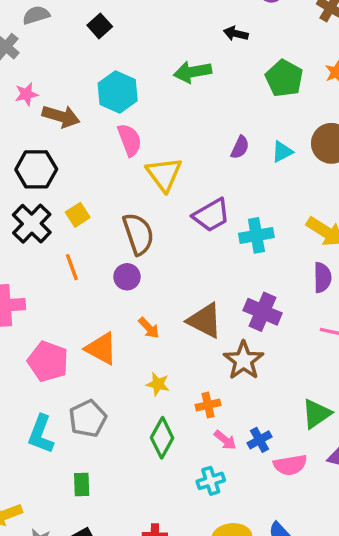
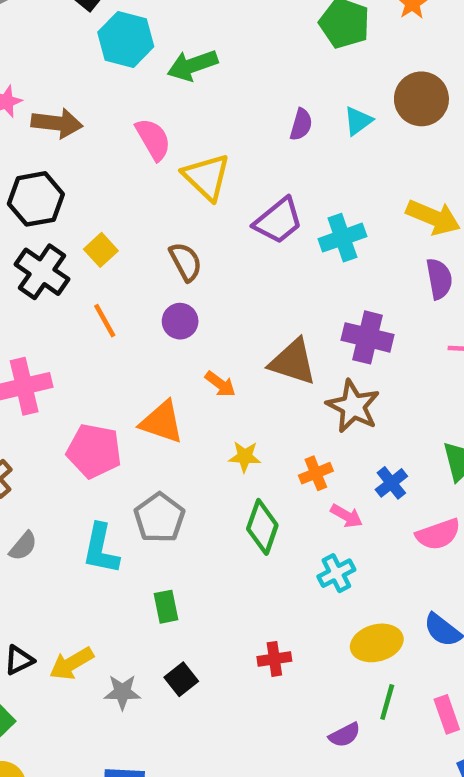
green arrow: (193, 72) -> (193, 65), moved
cyan hexagon: (118, 92) -> (126, 39), moved
brown semicircle: (138, 234) -> (186, 262), size x0.7
blue cross: (260, 440) -> (391, 483), moved

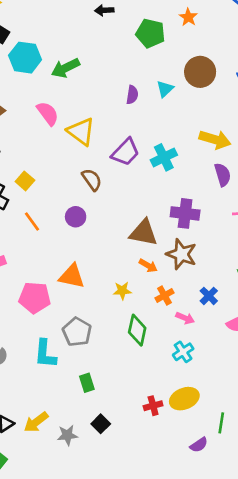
brown semicircle: (186, 262) -> (92, 180), moved
orange arrow: (220, 384) -> (148, 266), moved
yellow ellipse: (377, 643) -> (184, 399), moved

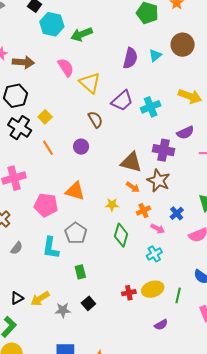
purple semicircle: (132, 95) -> (130, 58), size x1.5
purple semicircle: (223, 175) -> (185, 133), moved, turned 78
green line: (221, 423) -> (178, 295), moved

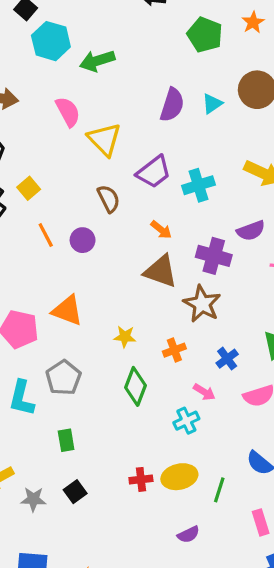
orange line: (48, 148) -> (46, 235), moved
orange arrow: (133, 187) -> (161, 230), moved
pink arrow: (158, 229) -> (204, 392), moved

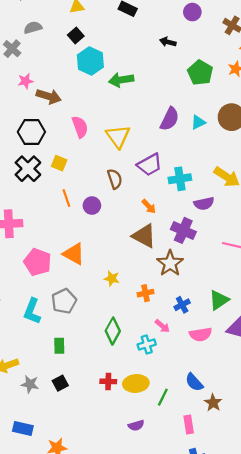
pink semicircle: (68, 112) -> (80, 127), moved
yellow square: (29, 188) -> (59, 163), turned -35
purple semicircle: (251, 231) -> (204, 203), moved
green diamond: (135, 386) -> (113, 331), moved

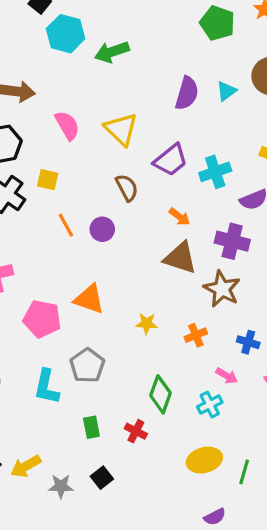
blue cross: (182, 305) -> (248, 342), turned -35
red cross: (108, 381) -> (136, 431), moved, turned 35

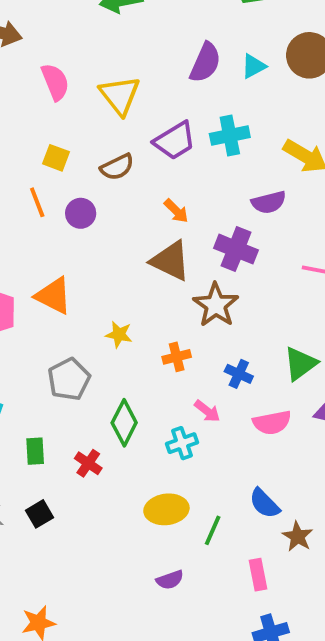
cyan cross: (215, 172) -> (230, 135), moved
yellow square: (48, 180) -> (56, 158), moved
brown semicircle: (127, 188) -> (117, 167), turned 84
gray pentagon: (87, 366) -> (69, 379), moved

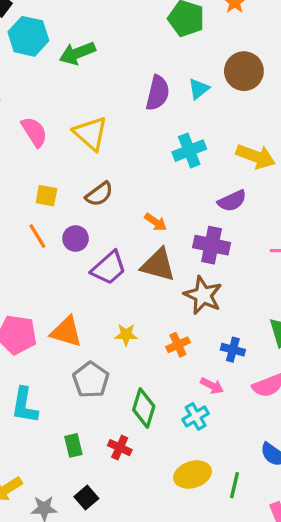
purple trapezoid: (175, 141) -> (109, 268), moved
orange triangle: (53, 296) -> (66, 332), moved

